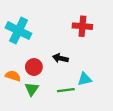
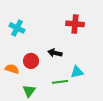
cyan cross: (18, 31) -> (17, 28), size x0.7
green triangle: (32, 89) -> (29, 91), moved

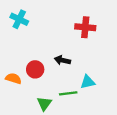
cyan cross: (17, 28) -> (19, 19), moved
green triangle: (29, 91) -> (44, 104), moved

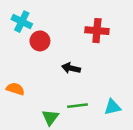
red circle: (35, 69) -> (40, 41), moved
cyan triangle: (88, 82) -> (112, 107), moved

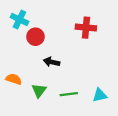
black arrow: (71, 68) -> (52, 62), moved
green triangle: (50, 117) -> (39, 91), moved

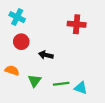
red circle: (35, 37) -> (21, 42), moved
cyan triangle: (100, 95) -> (81, 88), moved, turned 32

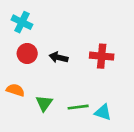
red cross: (77, 24) -> (102, 56), moved
black arrow: (46, 55) -> (59, 57), moved

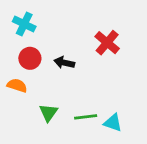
red cross: (102, 56) -> (107, 43), moved, turned 35
orange semicircle: (15, 90) -> (17, 85), moved

